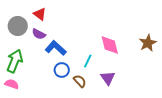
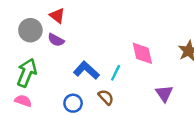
blue L-shape: (56, 48) -> (86, 70), moved
blue circle: (62, 70) -> (73, 103), moved
purple triangle: (108, 78) -> (164, 93), moved

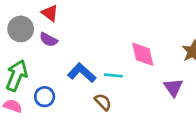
cyan line: (116, 73) -> (114, 75), turned 70
purple triangle: (164, 93) -> (173, 87), moved
blue circle: (73, 103) -> (45, 97), moved

